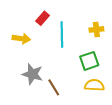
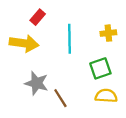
red rectangle: (43, 18) -> (38, 17), moved
yellow arrow: (21, 39) -> (24, 43), size x1.4

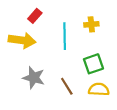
yellow cross: (108, 33) -> (91, 24), moved
brown line: (60, 98) -> (67, 86), moved

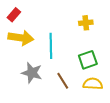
red rectangle: (35, 16) -> (14, 15), moved
cyan line: (65, 36) -> (51, 46), moved

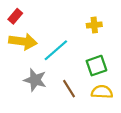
cyan line: (51, 46) -> (56, 50), turned 50

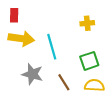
red rectangle: (15, 16) -> (14, 15), turned -40
cyan line: (56, 50) -> (52, 47), turned -65

